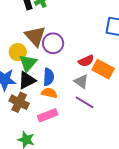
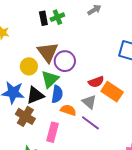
green triangle: (28, 63) -> (50, 79), moved
orange semicircle: (49, 93) -> (68, 110), moved
pink rectangle: (48, 115) -> (52, 132), turned -60

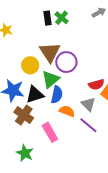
green cross: (57, 17) -> (62, 18), turned -32
pink rectangle: (52, 132) -> (50, 132), turned -48

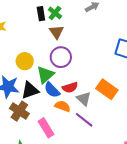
brown triangle: (50, 52) -> (56, 32), moved, size x0.7
red semicircle: (96, 85) -> (70, 87), moved
blue semicircle: (57, 95) -> (52, 90), turned 126

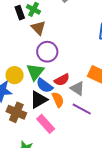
yellow circle: (25, 61) -> (15, 75), moved
black triangle: (30, 90) -> (39, 100), moved
orange semicircle: (63, 106) -> (58, 100), turned 56

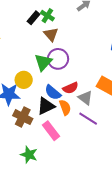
black rectangle: (20, 13) -> (33, 18), turned 56
green triangle: (35, 72) -> (43, 62), moved

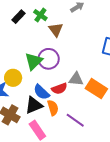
black rectangle: (33, 18) -> (18, 17), moved
brown triangle: (51, 34) -> (56, 30), moved
gray triangle: (85, 98) -> (76, 79), moved, turned -35

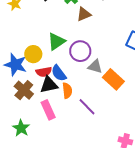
brown triangle: (56, 30) -> (84, 14), turned 35
purple circle: (49, 59) -> (80, 51), moved
red semicircle: (59, 89) -> (44, 72), moved

